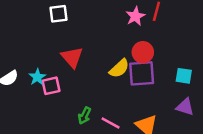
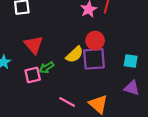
pink square: (51, 86) -> (33, 75), moved
green arrow: (85, 116) -> (47, 67), moved, turned 32

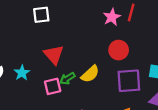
yellow semicircle: (75, 55) -> (90, 74), moved
purple square: (94, 59) -> (129, 81), moved

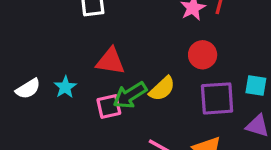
red triangle: (54, 55) -> (110, 61), turned -40
green arrow: (67, 78) -> (130, 95), size x1.5

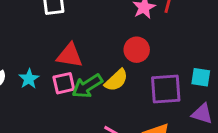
red circle: (203, 55) -> (137, 50), moved
pink square: (109, 106) -> (64, 83), moved

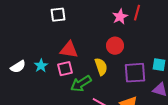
yellow semicircle: (116, 80) -> (101, 67), turned -66
green arrow: (87, 86) -> (81, 84), moved

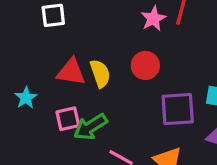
yellow semicircle: (101, 67) -> (100, 74), moved
pink square: (65, 69) -> (68, 119), moved

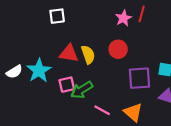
cyan star: (26, 98) -> (39, 71), size x1.6

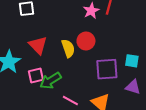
red triangle: (69, 54) -> (38, 45), turned 36
yellow semicircle: (88, 55) -> (68, 48), moved

